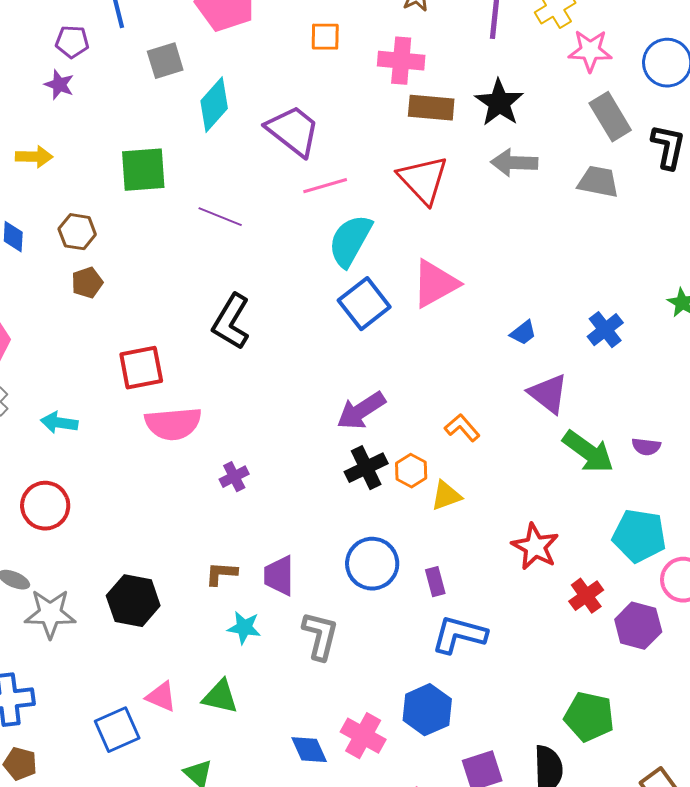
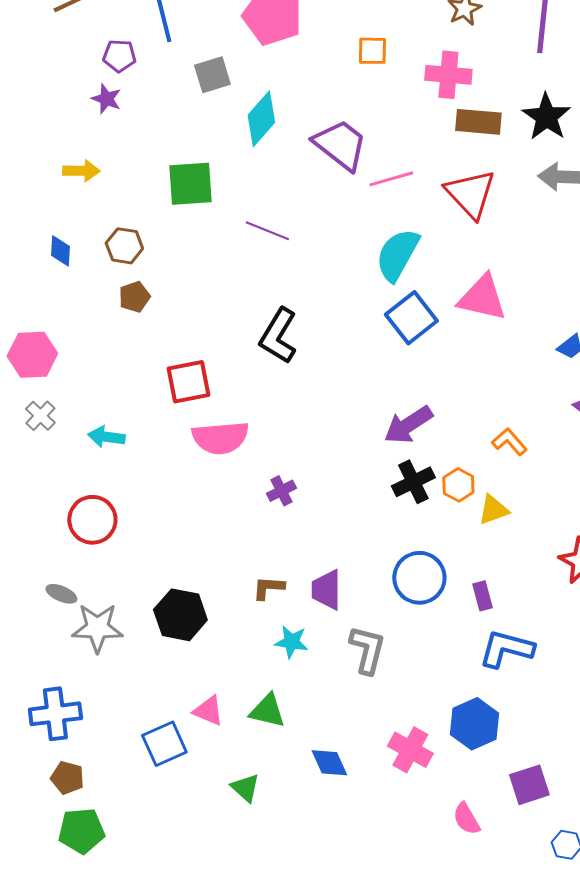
pink line: (325, 186) -> (391, 179), moved
pink triangle: (435, 284) -> (482, 298), turned 42
blue diamond: (309, 750) -> (329, 763), moved

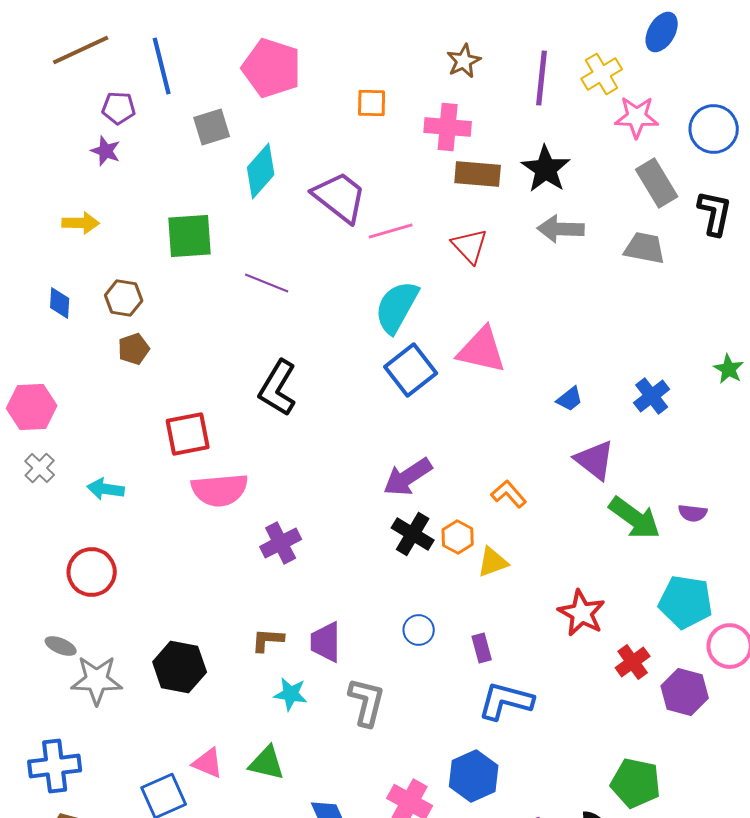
red triangle: (470, 194) -> (470, 246), size x0.7
black cross: (413, 482) -> (413, 534), turned -33
purple cross: (281, 491) -> (281, 543), size x1.4
blue circle: (419, 578) -> (419, 630), size x0.6

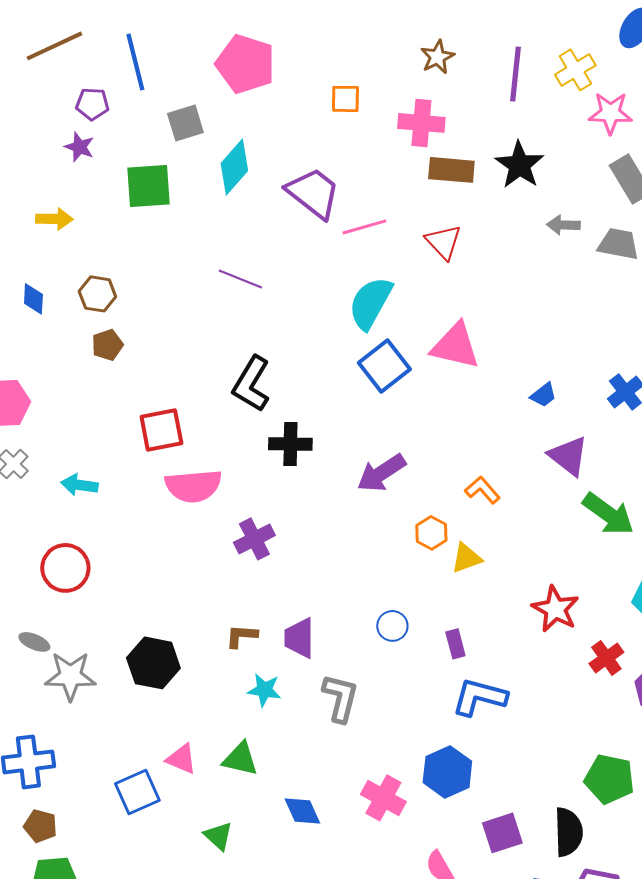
gray arrow: (561, 229) -> (563, 225), moved, size x0.7
green square: (190, 236) -> (148, 186), moved
black cross: (413, 534) -> (290, 444), moved, turned -30

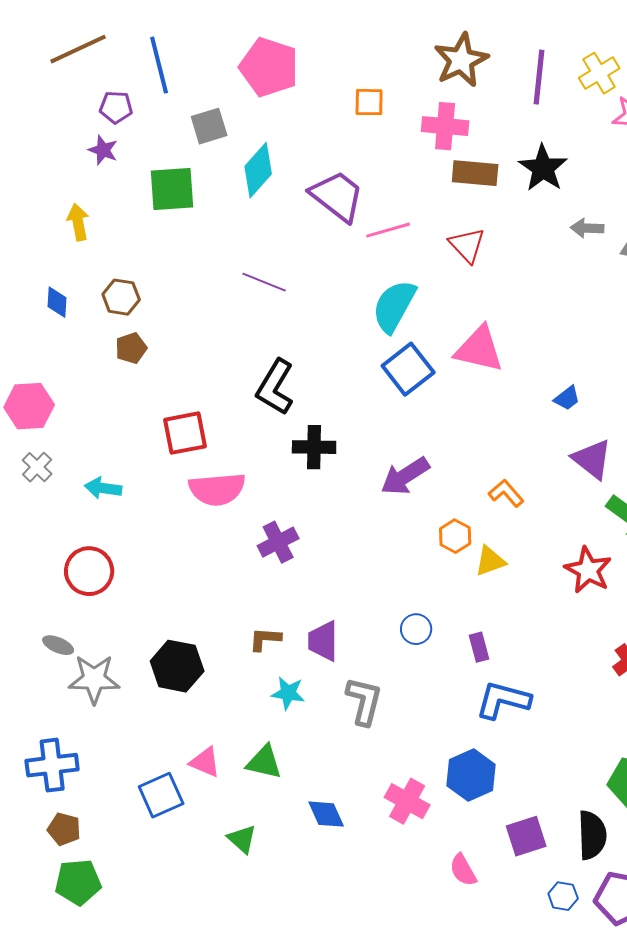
brown star: (437, 57) -> (461, 60), size x1.6
yellow arrow: (54, 219) -> (78, 222), turned -102
red star: (555, 609) -> (588, 570), moved

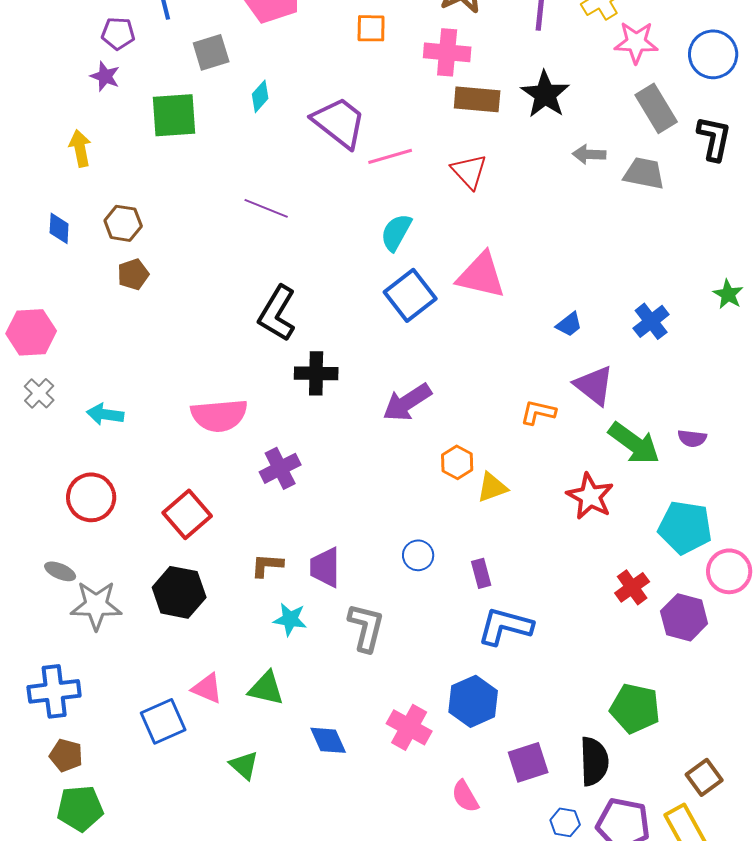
cyan diamond: (258, 170) -> (260, 96), size x0.6
cyan semicircle: (394, 306) -> (396, 232), size x0.7
red square: (185, 433) -> (187, 514), moved, turned -30
orange L-shape: (506, 493) -> (538, 412), moved, turned -36

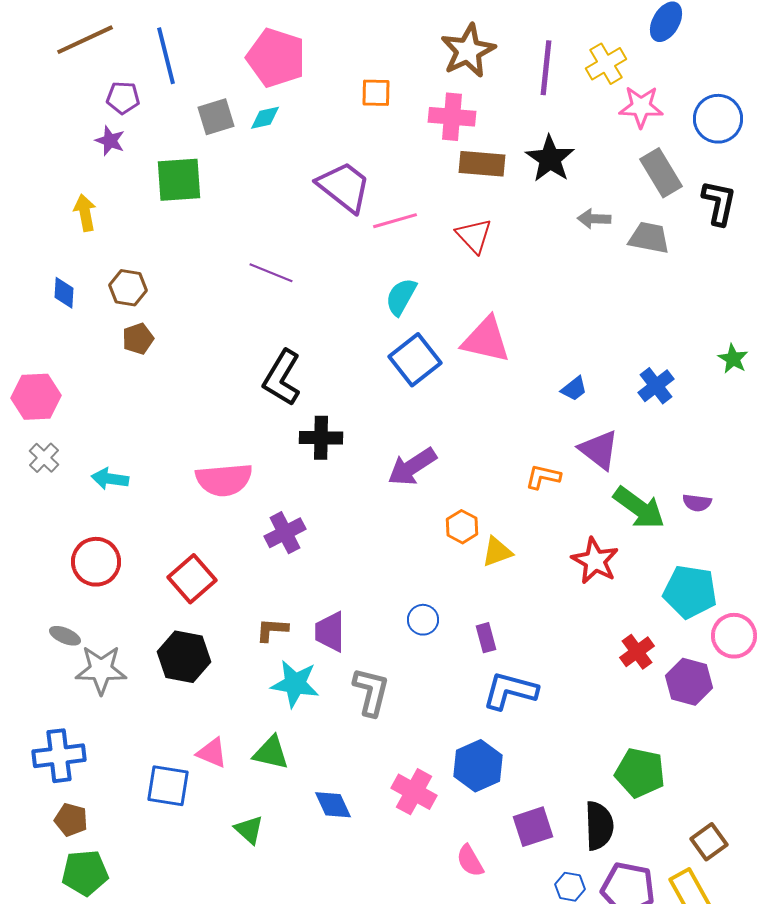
cyan diamond: (260, 96) -> (265, 118), moved, turned 36
cyan star: (290, 619) -> (295, 684), size x1.4
blue square: (163, 721) -> (168, 786), turned 33

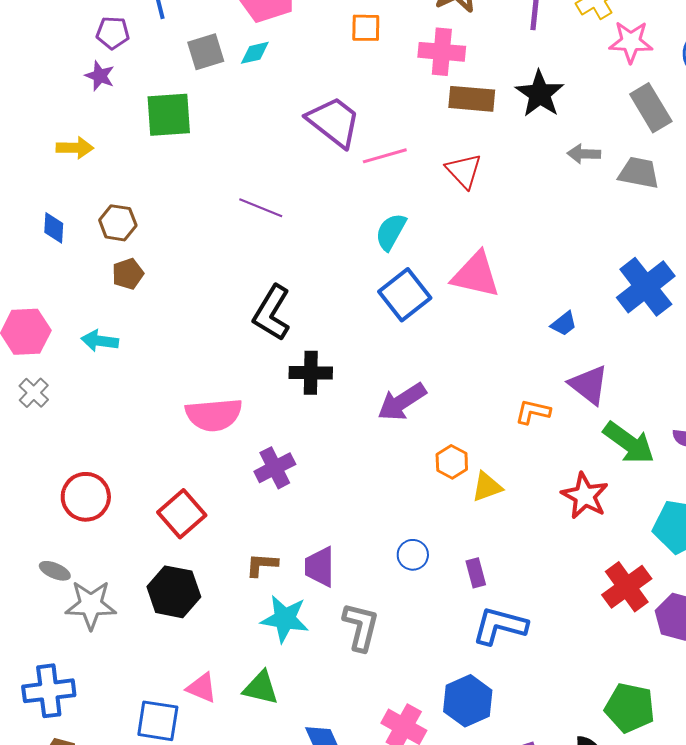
yellow arrow: (85, 213) -> (75, 148), turned 102
blue cross: (656, 386) -> (646, 287), moved, size x1.6
cyan arrow: (110, 479) -> (100, 341), moved
red cross: (637, 652) -> (627, 587), size x1.4

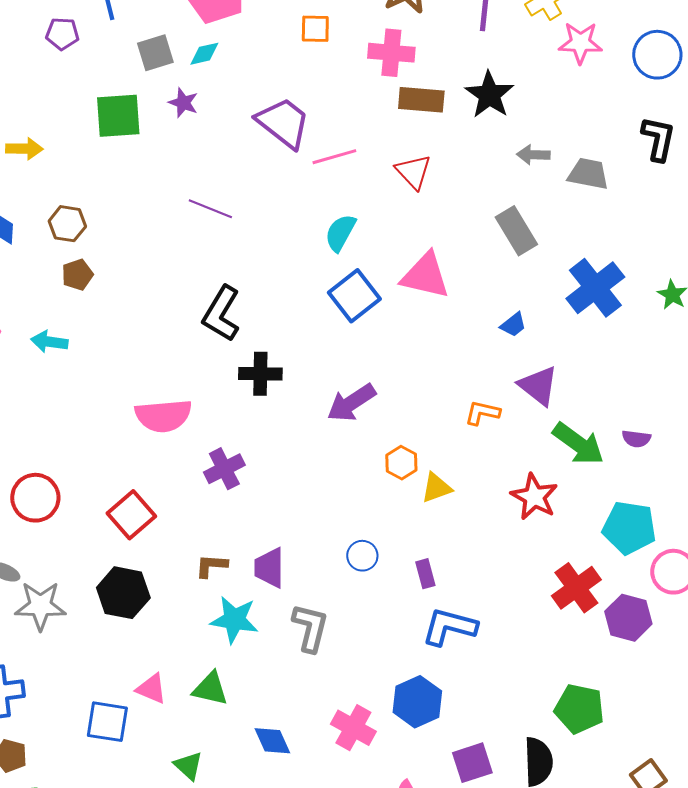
purple star: (100, 76) -> (183, 103), moved
gray rectangle: (651, 108) -> (516, 231), moved

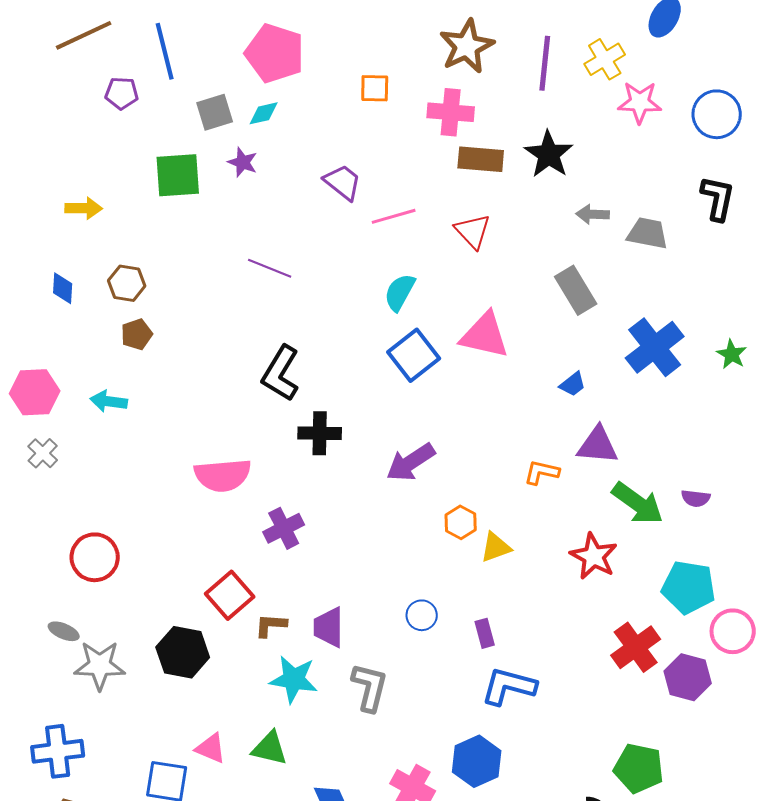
purple trapezoid: (283, 123) -> (343, 182), size x0.7
purple triangle: (538, 386) -> (598, 445), turned -33
red square: (131, 515) -> (230, 595), moved

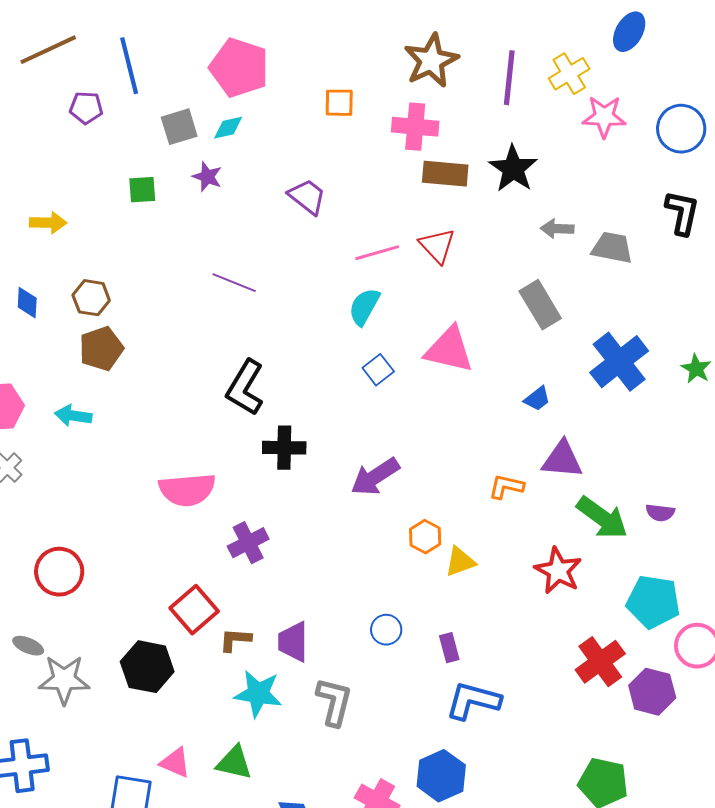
green square: (178, 175) -> (142, 190), size x0.6
pink line: (394, 216) -> (377, 253), moved
brown pentagon: (137, 334) -> (101, 349), size x1.4
blue square: (414, 355) -> (378, 370), size x0.6

